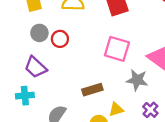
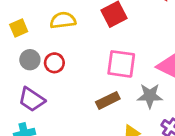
brown rectangle: (92, 90) -> (108, 100), moved

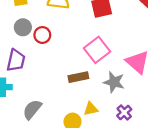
pink square: (121, 64) -> (97, 50), turned 30
purple trapezoid: (32, 99) -> (16, 60), turned -125

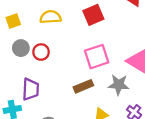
pink square: (97, 50) -> (97, 57), turned 30
purple trapezoid: (16, 60) -> (31, 89), moved

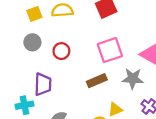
yellow square: (13, 21) -> (34, 14), moved
red circle: (41, 52) -> (61, 51), moved

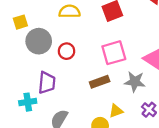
yellow square: (34, 14) -> (20, 22), moved
gray circle: (32, 42) -> (39, 41), size x1.5

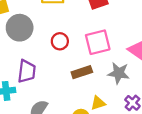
red circle: (67, 51) -> (60, 41), moved

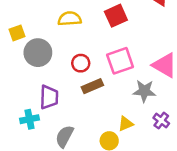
brown rectangle: (82, 72) -> (92, 86), moved

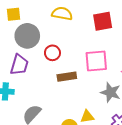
red circle: (81, 63) -> (52, 53), moved
purple trapezoid: (49, 97) -> (19, 65), moved

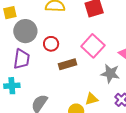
pink square: (96, 61) -> (93, 46), turned -35

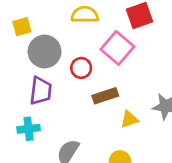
pink square: (93, 46) -> (117, 48), moved
yellow triangle: (92, 99) -> (129, 119), moved

